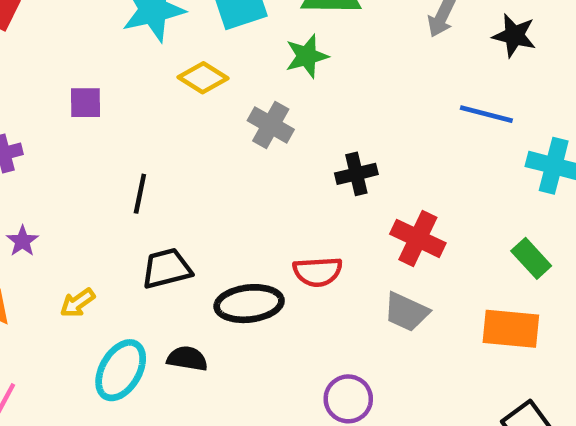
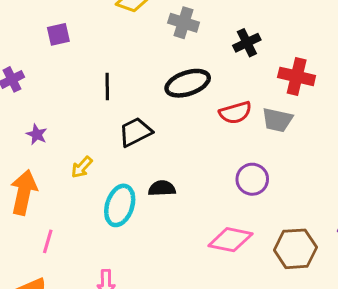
black ellipse: (249, 304) -> (188, 83), moved
gray trapezoid: (406, 312) -> (277, 120), moved
purple circle: (348, 399) -> (252, 179), moved

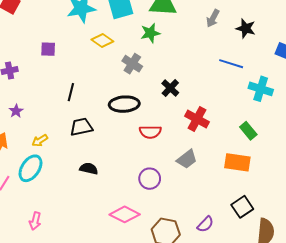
black cross: (247, 43) -> (170, 88), turned -36
gray trapezoid: (277, 120) -> (187, 159), moved, turned -65
cyan ellipse: (120, 205) -> (30, 168), moved

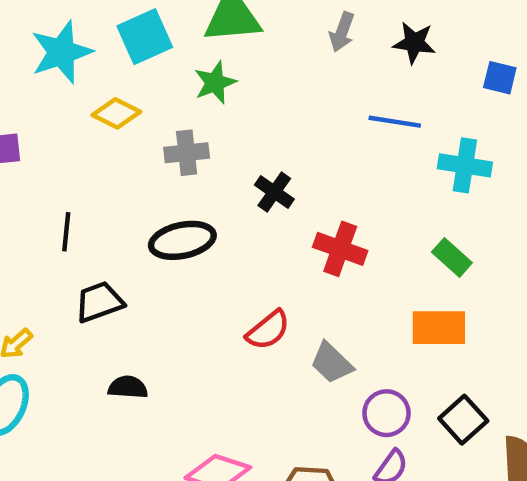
gray cross: (132, 64) -> (187, 153), turned -30
red semicircle: (150, 132) -> (268, 330), moved, turned -30
gray trapezoid: (187, 159) -> (332, 363), moved, turned 90
purple circle: (150, 179) -> (386, 413), moved

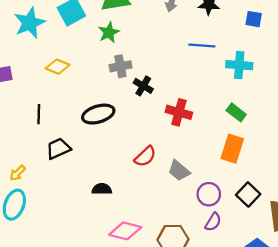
yellow diamond: (116, 113) -> (58, 67), moved
gray cross: (187, 153) -> (120, 66), moved
orange rectangle: (439, 328) -> (232, 149), turned -68
black semicircle: (128, 387) -> (102, 189), moved

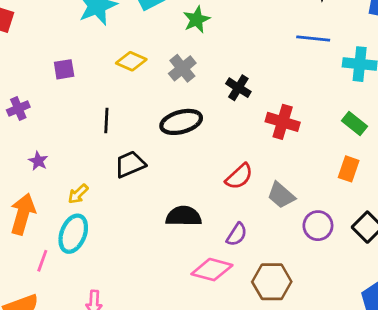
gray cross: (120, 66) -> (182, 68), moved, turned -30
orange rectangle: (232, 149) -> (349, 169), size x0.7
black semicircle: (102, 189) -> (184, 216), size x1.4
purple semicircle: (213, 222) -> (237, 234), moved

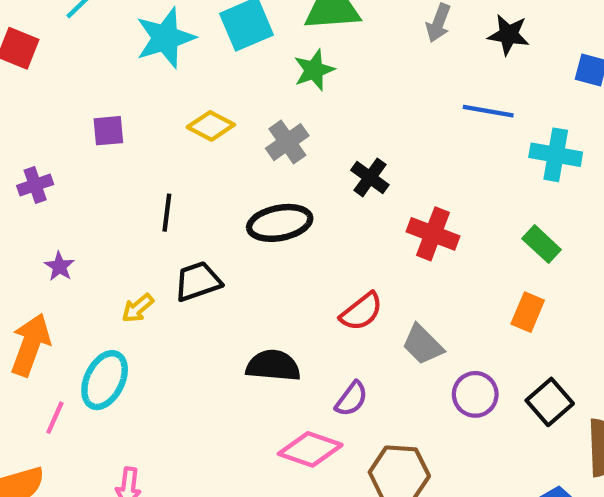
yellow arrow: (78, 194) -> (138, 308), moved

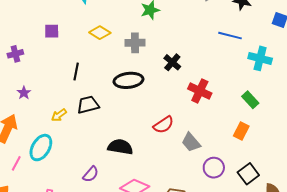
gray cross: (287, 142) -> (135, 43), turned 30
purple semicircle: (352, 399) -> (91, 174), moved

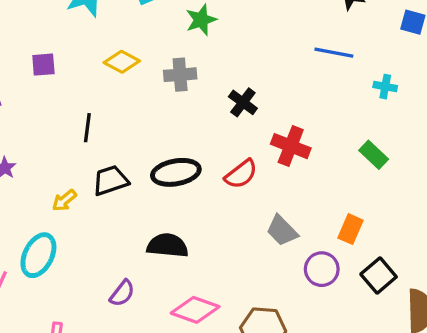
cyan cross: (260, 58) -> (385, 87), size x0.6
black ellipse: (128, 80) -> (176, 172), moved
red semicircle: (164, 125) -> (241, 174), moved
orange rectangle: (241, 131) -> (350, 229), moved

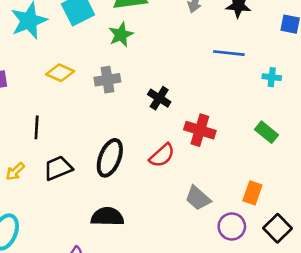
black ellipse: (176, 172) -> (110, 158), turned -54
yellow arrow: (64, 200) -> (15, 171), moved

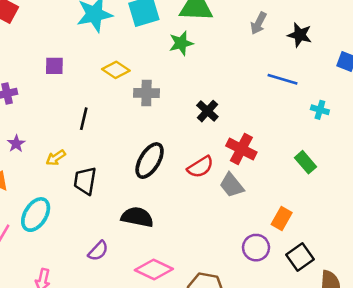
gray cross: (107, 80) -> (146, 93), moved
black trapezoid: (58, 168) -> (85, 181), moved, turned -68
gray trapezoid: (198, 198) -> (232, 185), moved

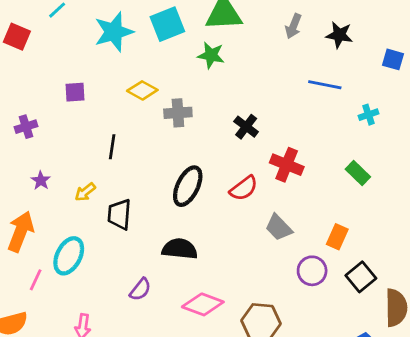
green star: (181, 43) -> (211, 55), turned 30
cyan cross: (320, 110) -> (368, 115), turned -30
gray trapezoid: (232, 185) -> (279, 227), moved

